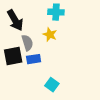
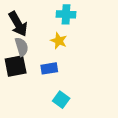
gray semicircle: (27, 43) -> (22, 47), moved
blue rectangle: (34, 59) -> (49, 68), moved

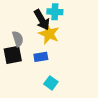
black arrow: (18, 24) -> (42, 20), moved
yellow star: (59, 41) -> (49, 34), size x1.5

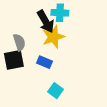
yellow star: (49, 34) -> (53, 37), turned 30
blue rectangle: (41, 57) -> (45, 62), turned 32

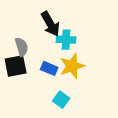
cyan cross: (60, 13) -> (66, 40), moved
yellow star: (53, 37) -> (72, 66), moved

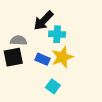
black arrow: (50, 24) -> (44, 21), turned 75
gray semicircle: (22, 47) -> (18, 40), turned -70

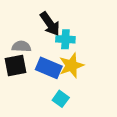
black arrow: (44, 21) -> (50, 24), turned -80
blue rectangle: (42, 59) -> (49, 68), size x1.5

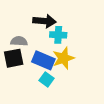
black arrow: (50, 24) -> (44, 21), turned -50
cyan square: (61, 99) -> (47, 79), moved

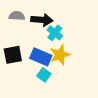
cyan cross: (58, 35) -> (55, 33), turned 35
gray semicircle: (19, 41) -> (17, 16), moved

